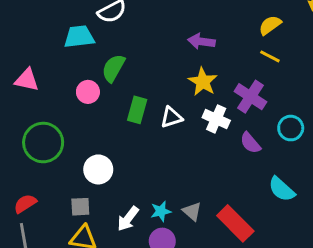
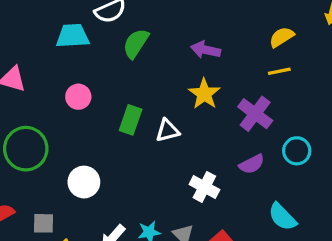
yellow line: (270, 56) -> (279, 71), turned -42
green semicircle: (113, 68) -> (136, 43), moved
white cross: (216, 119) -> (204, 187), moved
purple semicircle: (250, 143) -> (252, 164), turned -80
gray square: (80, 207) -> (44, 223), moved

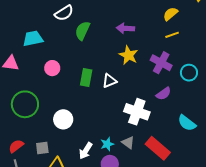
cyan trapezoid: (73, 36) -> (33, 38), moved
cyan circle: (297, 151) -> (189, 73), moved
white cross: (204, 187) -> (137, 112), size x1.4

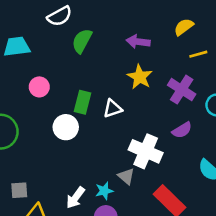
yellow semicircle: (170, 14) -> (184, 27), moved
white circle: (63, 119) -> (66, 127), moved
gray triangle: (128, 142) -> (126, 176), moved

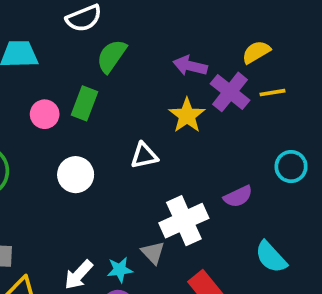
purple cross: (182, 90) -> (230, 92), moved
green rectangle: (82, 102) -> (85, 103), moved
white cross: (146, 151) -> (184, 221), turned 36

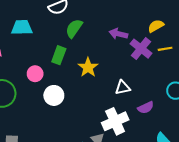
pink circle: (45, 114) -> (35, 74), moved
yellow star: (187, 115) -> (88, 67), moved
white triangle: (144, 156) -> (123, 88), moved

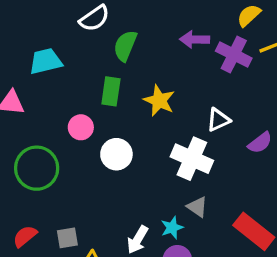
white cross: (115, 121) -> (192, 159), moved, turned -30

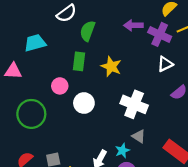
white triangle: (218, 120) -> (165, 64), moved

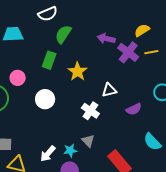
white triangle: (165, 64) -> (109, 90), moved
pink circle: (60, 86) -> (18, 78), moved
white cross: (134, 104) -> (90, 111), size x0.7

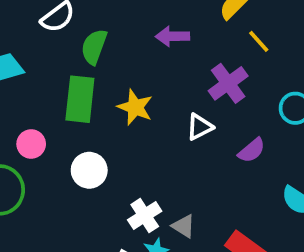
purple cross: (128, 52) -> (228, 83), moved, turned 30
yellow line: (151, 52) -> (259, 41), turned 72
green rectangle: (49, 60) -> (80, 99), size x1.4
white cross: (90, 111) -> (145, 216), moved, turned 36

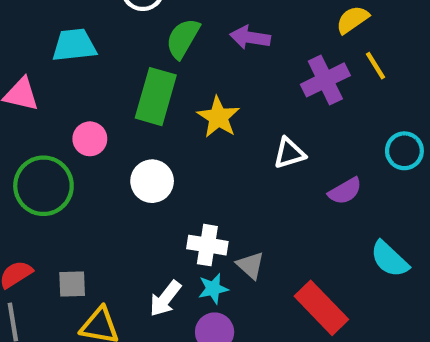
purple arrow: (172, 36) -> (250, 37), moved
purple cross: (228, 83) -> (325, 80), moved
white cross: (145, 216) -> (207, 245), turned 32

